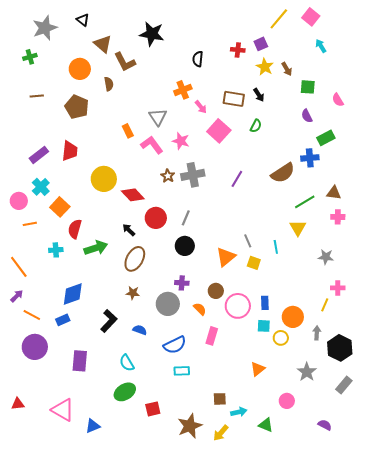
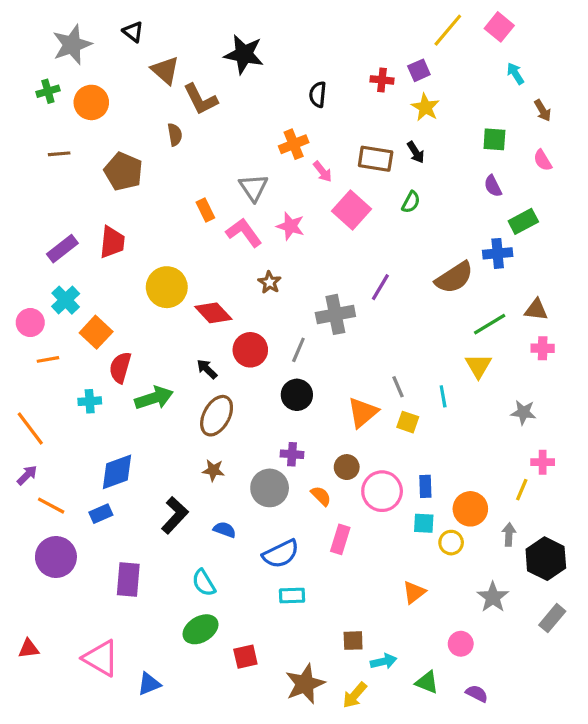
orange circle: (80, 69) -> (91, 102), moved
brown arrow: (287, 69) -> (543, 110), moved
gray cross: (193, 175) -> (335, 314), moved
purple semicircle: (325, 425) -> (477, 694), moved

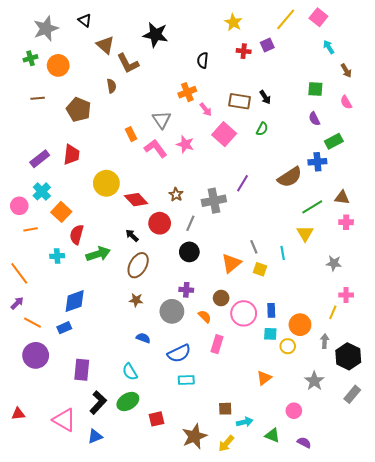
yellow star: (425, 107) -> (233, 22), moved
brown star: (270, 282) -> (176, 195), moved
black L-shape: (175, 515) -> (98, 403), moved

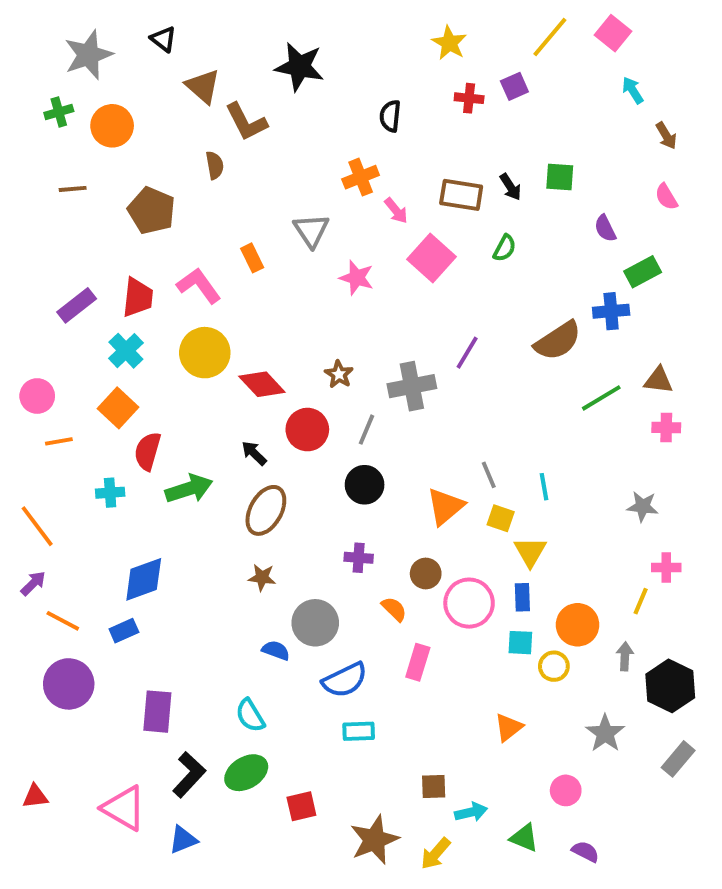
green square: (315, 89) -> (560, 177), moved
pink L-shape: (156, 148) -> (199, 286), moved
cyan cross: (42, 191) -> (126, 351), moved
yellow triangle: (305, 233) -> (530, 552), moved
gray circle: (172, 311) -> (315, 623), moved

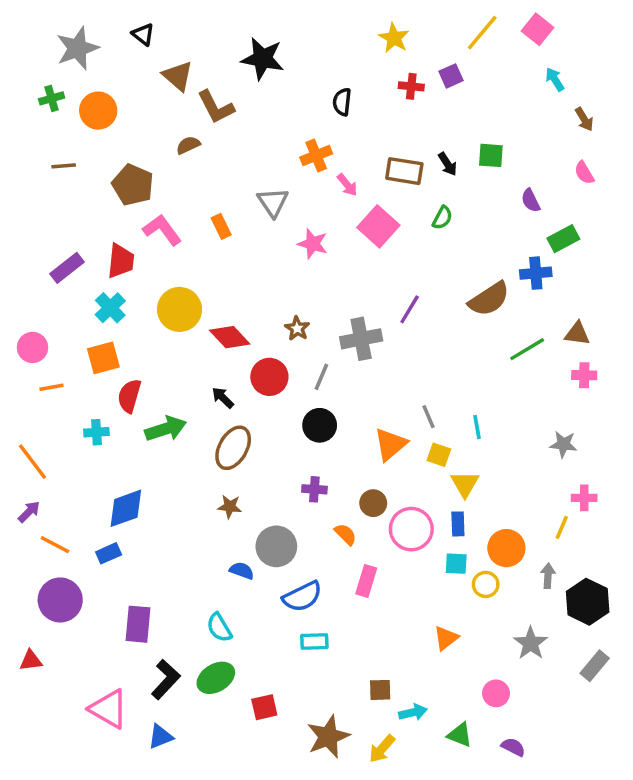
brown semicircle: (215, 165) -> (188, 145), turned -105
pink L-shape: (199, 286) -> (162, 230), moved
orange square: (118, 408) -> (103, 358), turned 32
red triangle: (35, 796) -> (31, 661), moved

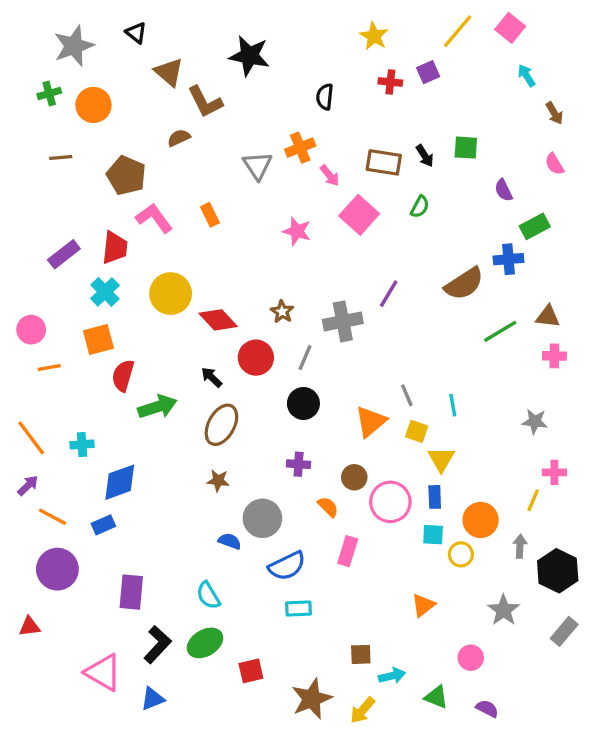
gray triangle: (273, 202) -> (258, 166), moved
cyan cross: (96, 432) -> (82, 444), moved

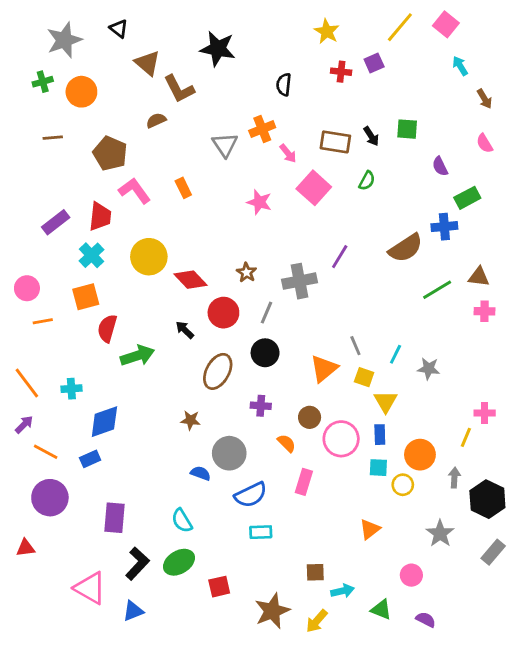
cyan line: (453, 405) -> (396, 354), turned 36
gray star: (535, 422) -> (429, 369), moved
brown ellipse: (221, 425) -> (218, 371), moved

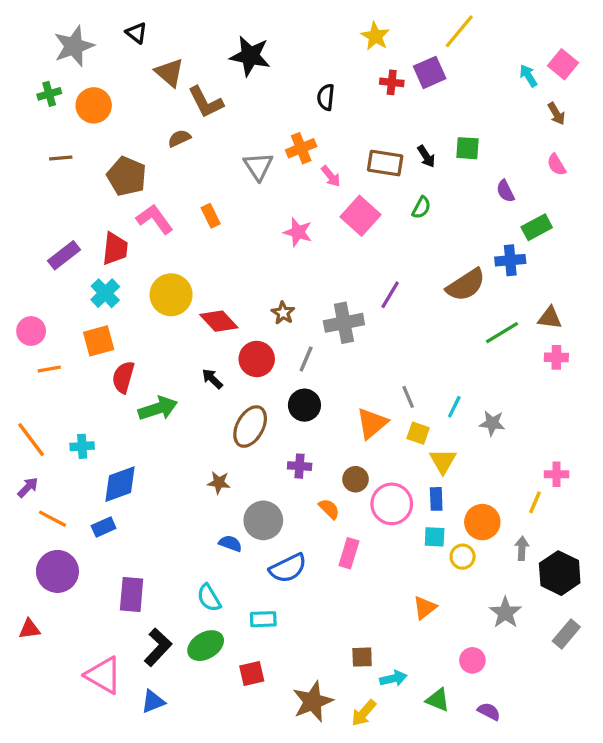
pink square: (446, 24) -> (563, 64), moved
purple square: (374, 63) -> (430, 72), size x1.4
cyan rectangle: (261, 532) -> (263, 619), moved

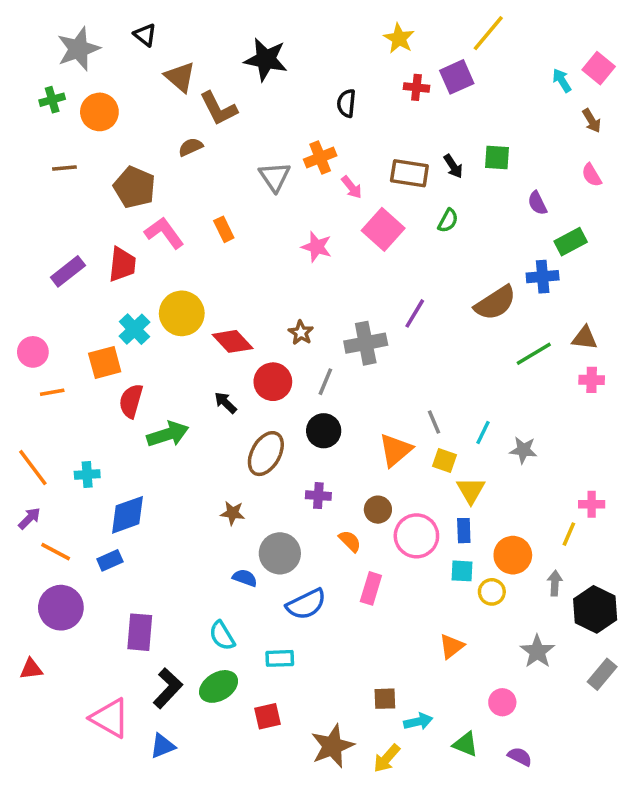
cyan cross: (105, 293) -> (134, 329), moved

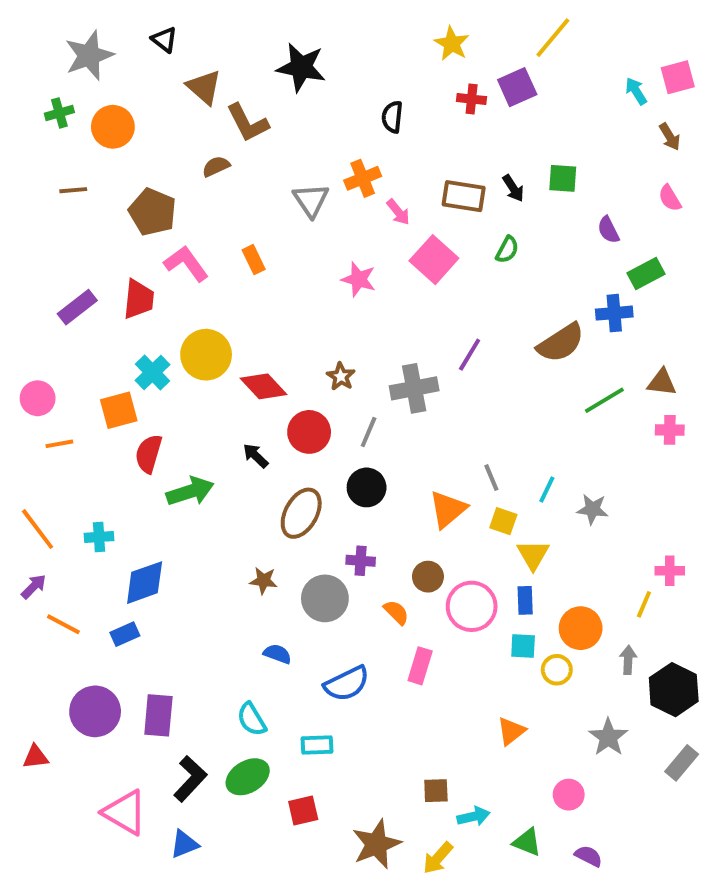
pink square: (599, 68) -> (678, 77), turned 36
gray circle: (280, 553) -> (325, 598), moved
purple circle: (61, 608) -> (95, 711), moved

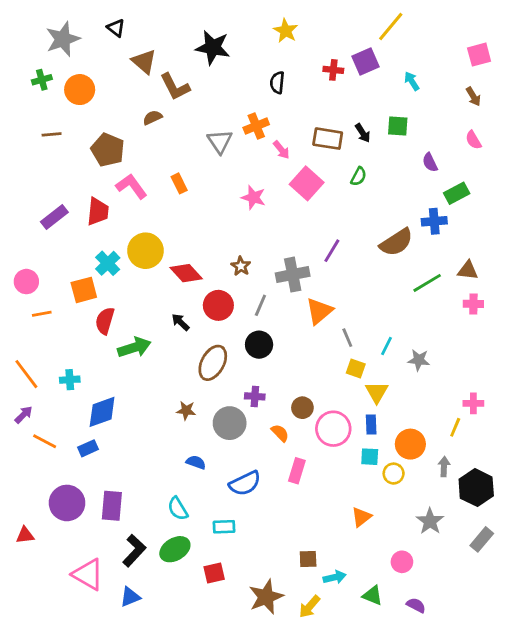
yellow star: (452, 44) -> (286, 31), moved
cyan arrow: (636, 91) -> (412, 81), moved
orange triangle: (448, 509) -> (319, 311), moved

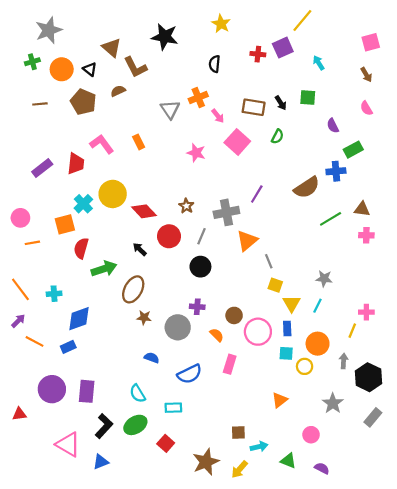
black triangle: (116, 28) -> (90, 69), moved
brown pentagon: (108, 150) -> (83, 102), moved
cyan line: (387, 346) -> (318, 306), moved
brown ellipse: (213, 363) -> (133, 289), moved
red square: (214, 573) -> (166, 443), turned -35

